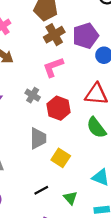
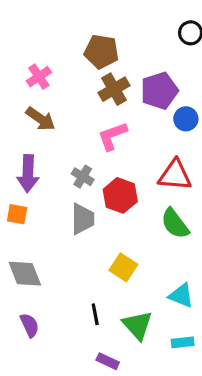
gray trapezoid: (38, 138) -> (83, 219), moved
black line: (41, 190) -> (95, 314), turned -72
green triangle: (70, 198) -> (137, 325), size x1.5

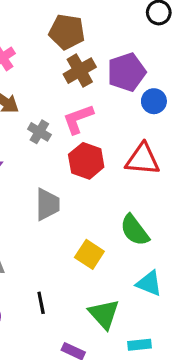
gray cross: (83, 177) -> (39, 132), moved
red hexagon: (120, 195) -> (86, 161), moved
green semicircle: (175, 224) -> (135, 230), moved
black line: (95, 314) -> (41, 303), moved
cyan rectangle: (183, 342) -> (139, 345), moved

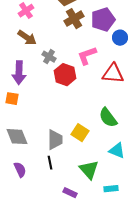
pink L-shape: (78, 119) -> (87, 56), moved
red hexagon: (86, 161) -> (65, 75), moved
gray trapezoid: (47, 204) -> (55, 140), moved

